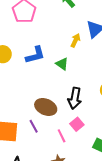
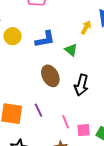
brown ellipse: (46, 107) -> (50, 76), moved, turned 35
pink square: (77, 124) -> (84, 130), moved, turned 32

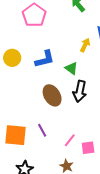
black arrow: (81, 85) -> (80, 91), moved
pink line: (66, 122) -> (70, 140), turned 64

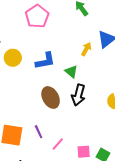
pink line: (70, 140) -> (58, 144), moved

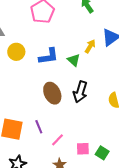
green triangle: (71, 72) -> (74, 60), moved

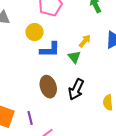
yellow arrow: (90, 46) -> (85, 41), moved
yellow circle: (16, 52) -> (34, 32), moved

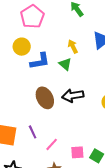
yellow arrow: (85, 41) -> (73, 46), turned -56
black arrow: (76, 89) -> (73, 96), turned 65

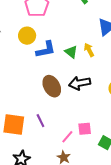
yellow arrow: (73, 46) -> (89, 50), moved
pink line: (52, 144) -> (67, 137), moved
pink square: (77, 152) -> (85, 129), moved

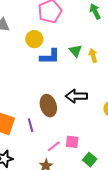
yellow arrow: (89, 50) -> (93, 55), moved
green triangle: (71, 52) -> (75, 51), moved
brown ellipse: (52, 86) -> (48, 106), moved

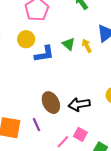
black arrow: (76, 96) -> (79, 104), moved
pink square: (72, 142) -> (80, 134), turned 32

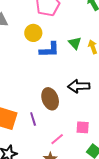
black arrow: (79, 104) -> (79, 86), moved
pink square: (80, 134) -> (83, 127), moved, turned -32

